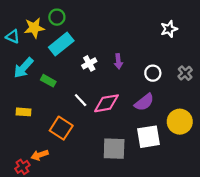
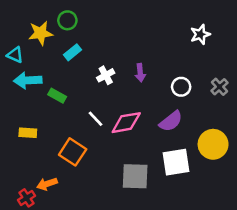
cyan triangle: (13, 36) -> (15, 55), moved
cyan rectangle: (61, 44) -> (73, 52), size x0.6
cyan arrow: (23, 68) -> (28, 80), turned 45

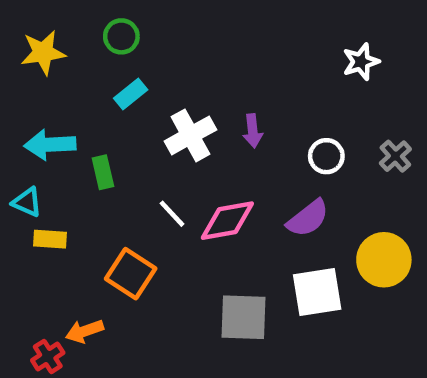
yellow star: (41, 33) -> (43, 53), moved
cyan triangle: (15, 55) -> (27, 202), moved
white cross: (106, 75) -> (190, 135), size x1.5
green rectangle: (57, 96) -> (103, 172), turned 48

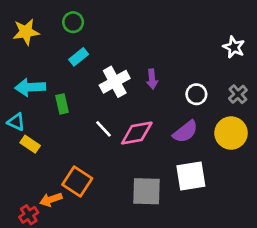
white star: (361, 62) -> (234, 47), moved, turned -30
yellow rectangle: (50, 239) -> (30, 144), turned 30
yellow circle: (384, 260) -> (231, 133), moved
orange square: (131, 274) -> (77, 182), moved

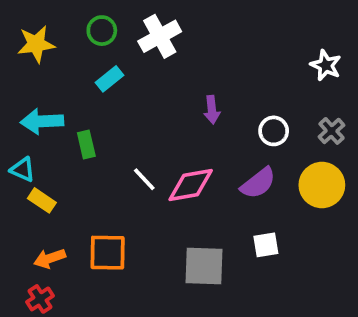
white cross: (115, 82) -> (160, 36), moved
white square: (191, 176) -> (266, 245), size x0.6
orange square: (77, 182) -> (108, 253), turned -32
orange arrow: (51, 200) -> (50, 258), moved

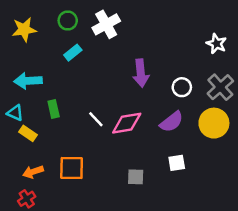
purple arrow: (212, 110) -> (141, 73), size x1.5
gray cross: (332, 131) -> (220, 87), size x1.5
green rectangle: (86, 144) -> (54, 109), moved
gray square: (204, 266) -> (136, 177), size x0.6

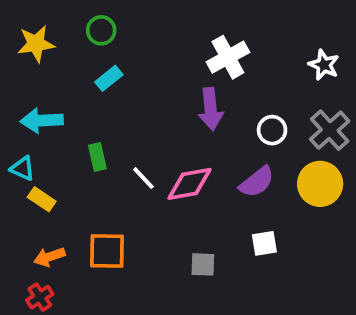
white cross: (106, 24) -> (228, 57), moved
green rectangle: (54, 109) -> (97, 157), moved

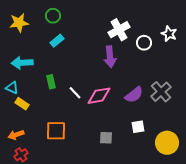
white circle: (272, 130) -> (144, 43), moved
gray cross: (330, 130) -> (161, 92), moved
yellow circle: (320, 184) -> (167, 143), moved
orange arrow: (49, 257) -> (16, 135), moved

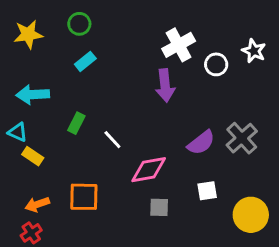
green rectangle: (51, 82) -> (76, 123), turned 40
pink diamond: (99, 96) -> (149, 170), moved
orange arrow: (16, 135) -> (37, 204), moved

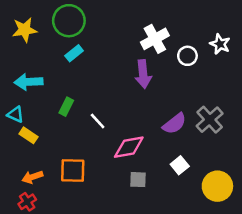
green circle: (79, 24) -> (69, 21), size x1.6
white square: (207, 191) -> (180, 165), turned -30

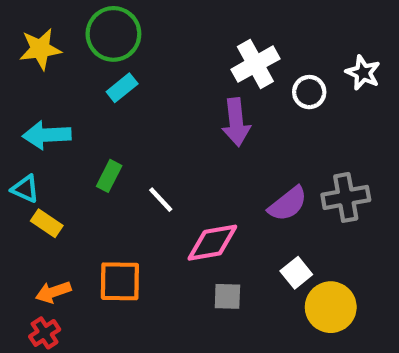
gray cross: (210, 120) -> (346, 197), turned 32
yellow circle: (217, 186) -> (331, 307), moved

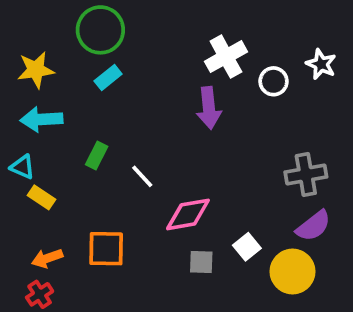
yellow star: (40, 49) -> (36, 70), moved
purple semicircle: (288, 204) -> (313, 226), moved
white square: (296, 273) -> (247, 247), moved

